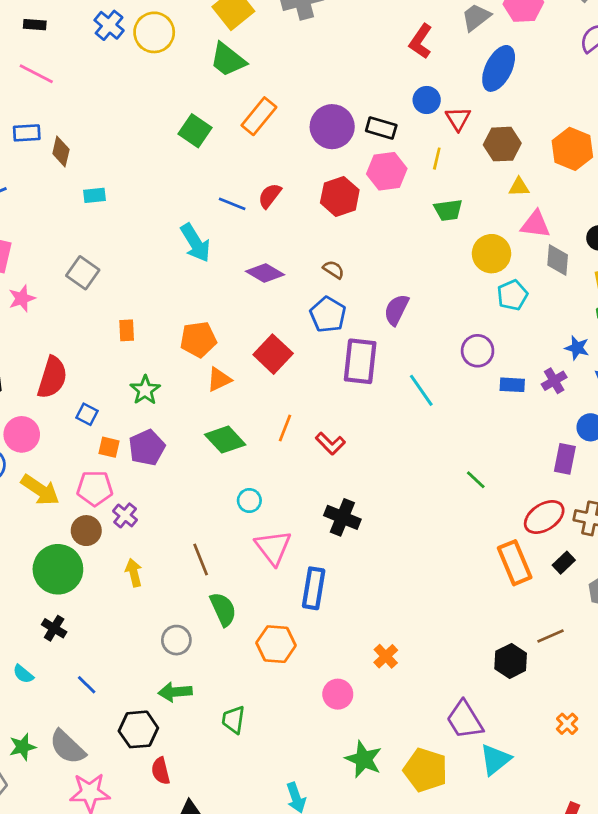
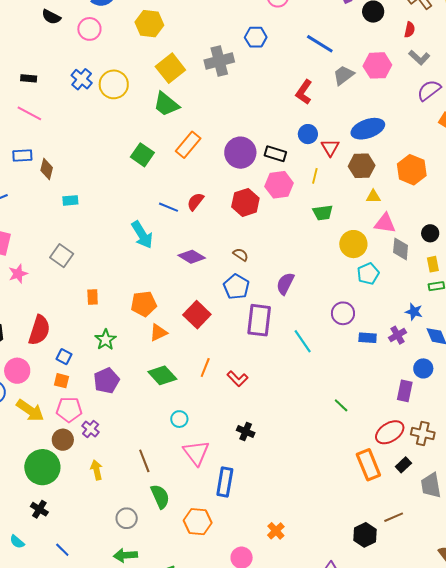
blue ellipse: (499, 68) -> (368, 129), moved, turned 44
orange square: (109, 447) -> (61, 381), moved
black cross: (342, 517) -> (246, 432), size x0.7

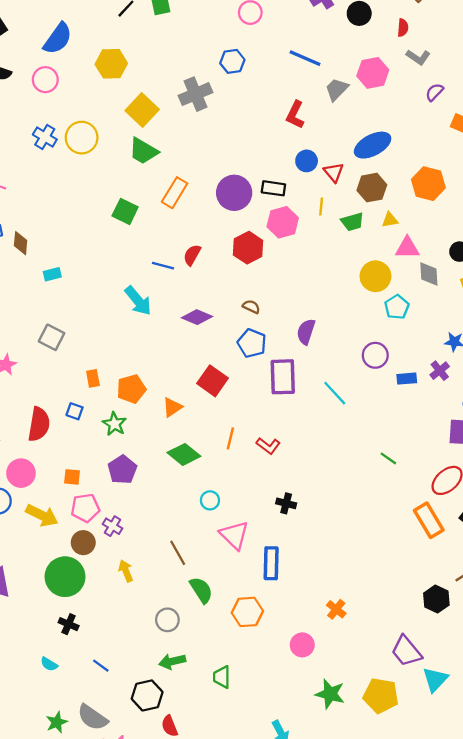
purple semicircle: (429, 90) -> (434, 92), size x0.7
green trapezoid: (323, 213) -> (352, 222), moved
orange pentagon: (144, 304) -> (131, 389), moved
blue square: (64, 357) -> (75, 411), moved

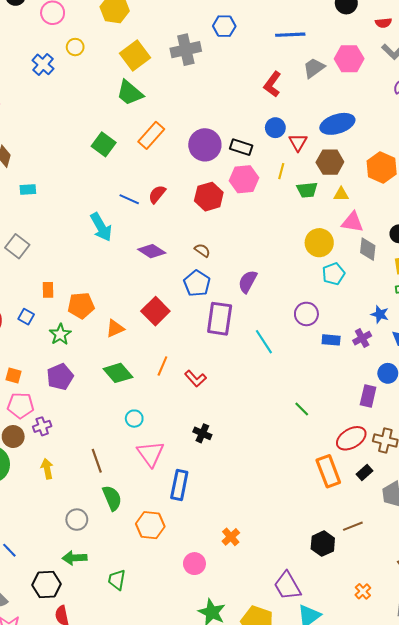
red semicircle: (403, 28) -> (383, 23), turned 70
blue line: (305, 58) -> (290, 35), turned -36
yellow circle: (82, 138) -> (75, 47), moved, size x0.6
purple cross: (112, 526) -> (42, 426), turned 30

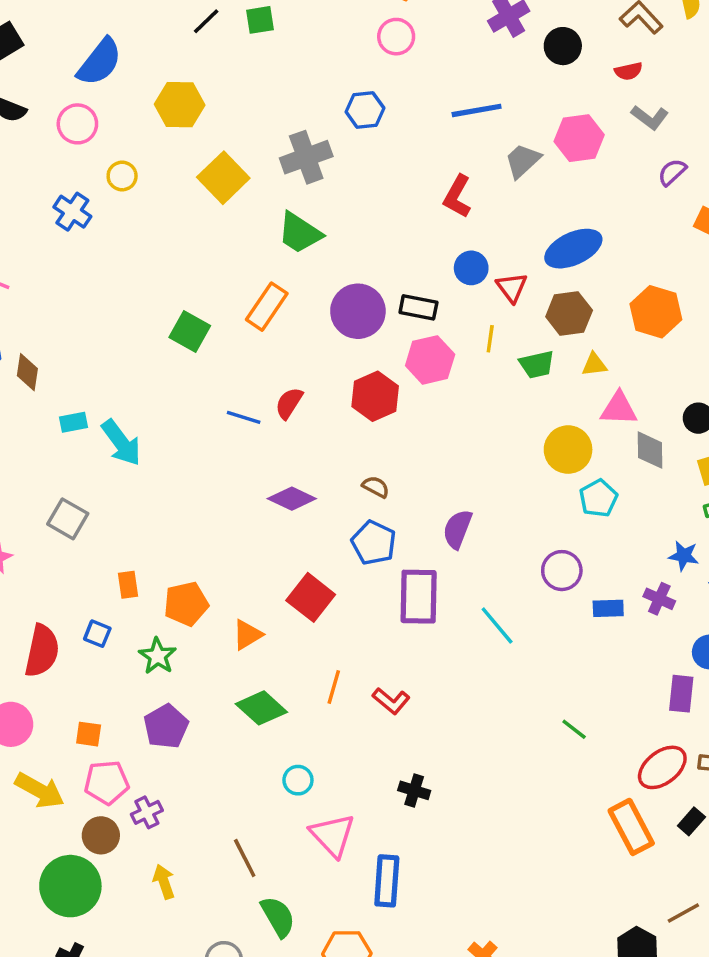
green trapezoid: (130, 93) -> (300, 233), moved
cyan arrow: (101, 227) -> (121, 443), moved
purple cross: (362, 338) -> (659, 599), turned -30

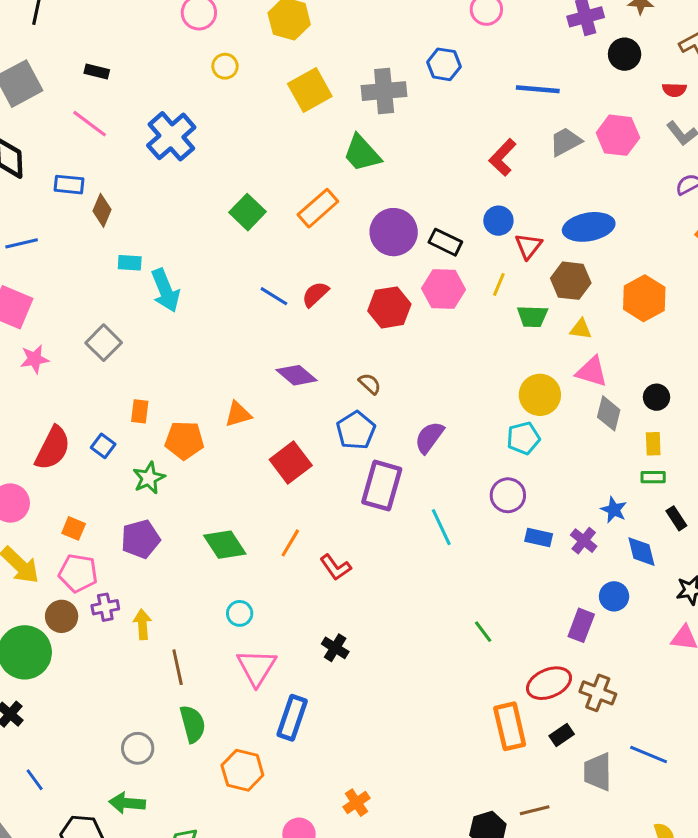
blue cross: (72, 212) -> (171, 136), moved, size x1.5
cyan pentagon: (598, 498) -> (523, 438), moved
orange triangle: (247, 635) -> (238, 414), moved
yellow arrow: (164, 882) -> (142, 624), moved

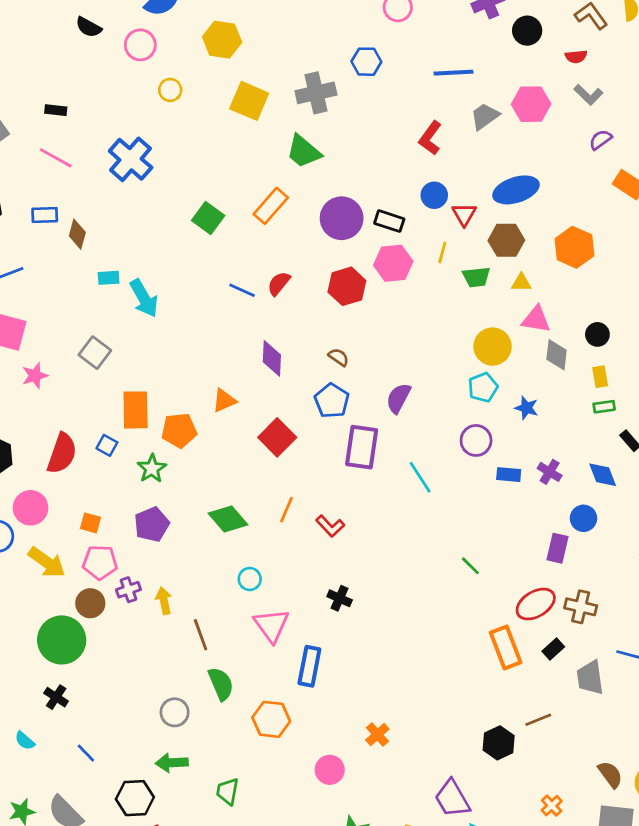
yellow square: (310, 90) -> (249, 101), turned -30
purple diamond: (297, 375) -> (272, 358), turned 60
orange rectangle: (140, 411) -> (136, 410), size x1.8
blue star: (614, 510) -> (526, 408), moved

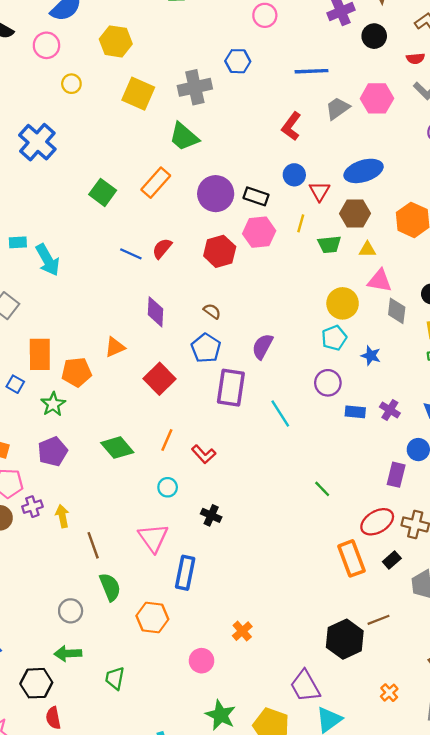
cyan circle: (250, 579) -> (168, 487), moved
black hexagon: (499, 743) -> (345, 639), size x1.4

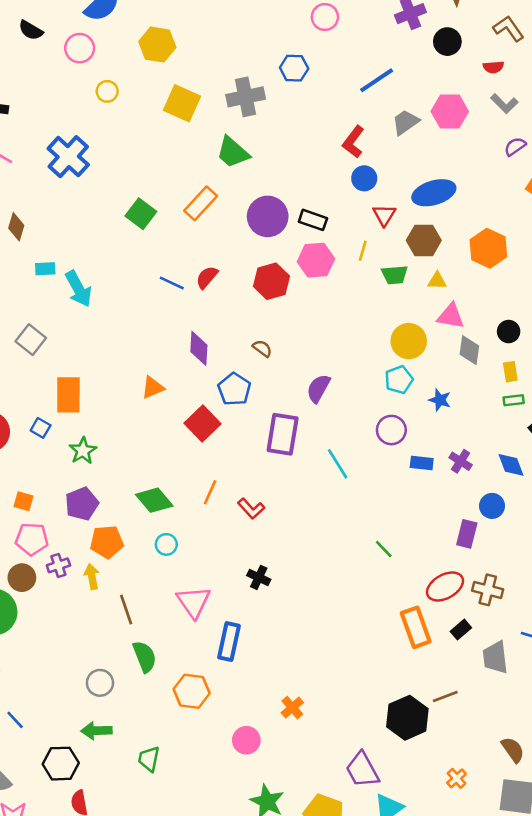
blue line: (312, 71) -> (377, 80), turned -32
blue circle: (294, 175) -> (364, 178), moved
blue pentagon: (206, 348) -> (234, 389), moved
orange pentagon: (77, 372) -> (107, 542), moved
cyan circle: (168, 487) -> (166, 544), moved

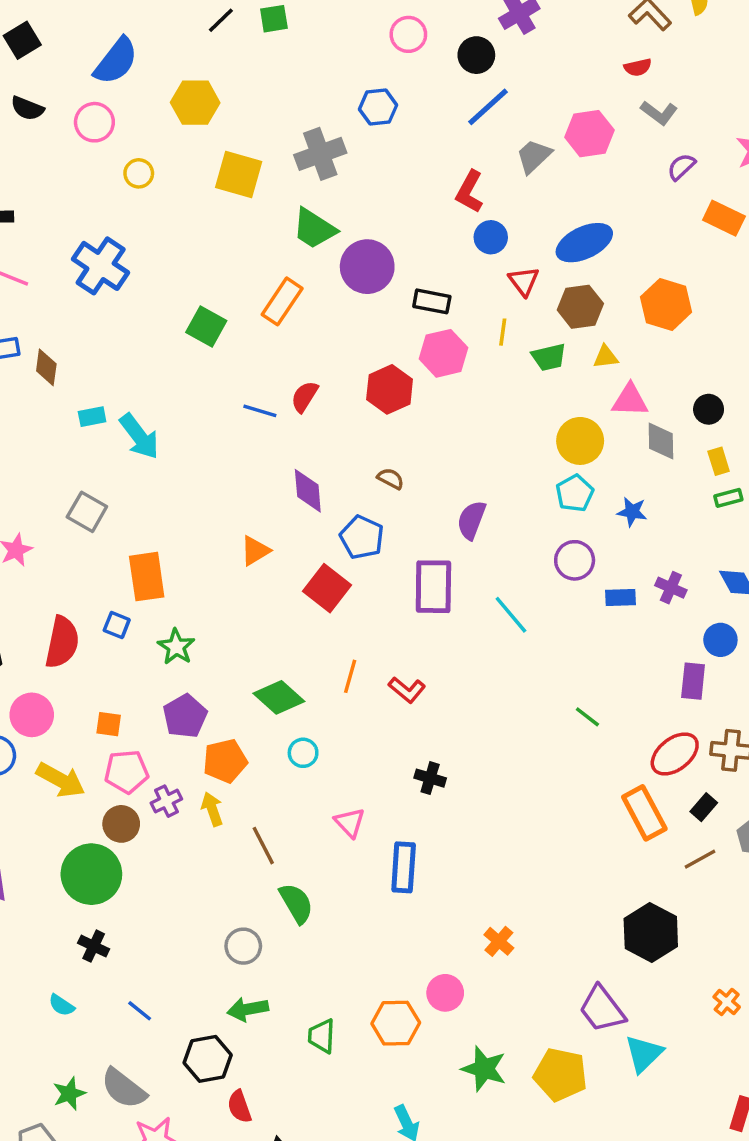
black circle: (447, 42) -> (476, 55), moved
purple circle: (268, 216) -> (367, 267), moved
pink triangle: (194, 602) -> (350, 823), size x0.7
orange hexagon: (192, 691) -> (396, 1023), moved
brown line: (445, 697) -> (700, 859), moved

